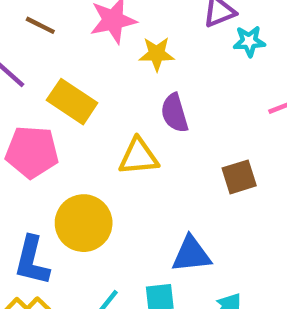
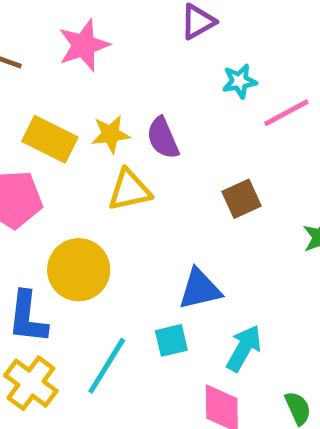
cyan star: (249, 41) -> (239, 81), moved
yellow star: (157, 54) -> (111, 134), moved

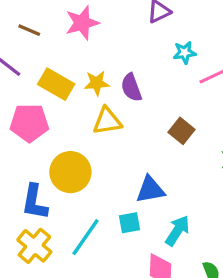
brown square: (242, 199) -> (181, 131), turned -30

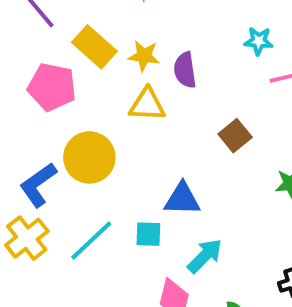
blue L-shape: (35, 202) -> (38, 185), turned 33

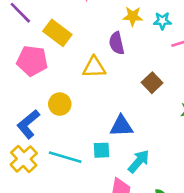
yellow star: (144, 56) -> (133, 16), moved
yellow circle: (89, 157) -> (60, 104), size x0.7
cyan line: (91, 240) -> (65, 157), turned 64

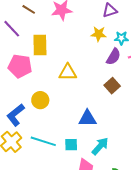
yellow rectangle: (57, 33) -> (40, 45), turned 50
purple semicircle: (117, 43) -> (113, 57), moved, turned -138
cyan square: (101, 150) -> (71, 145), moved

